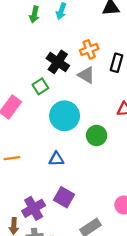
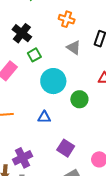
orange cross: (89, 49) -> (67, 19), moved, turned 35
black cross: (58, 62) -> (22, 33), moved
purple square: (64, 197) -> (66, 148), moved

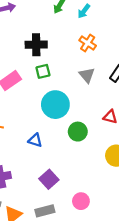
black cross: (22, 33) -> (36, 45), turned 36

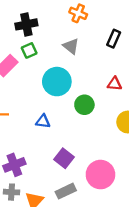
green square: (43, 71) -> (29, 50), moved
gray triangle: (87, 75) -> (71, 46), moved
pink circle: (81, 201) -> (100, 175), size x1.6

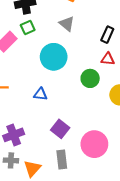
black rectangle: (114, 39) -> (107, 35), moved
green circle: (84, 105) -> (90, 78), moved
gray rectangle: (66, 191) -> (62, 160), turned -72

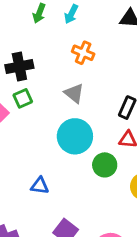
cyan circle: (54, 57) -> (75, 136), moved

